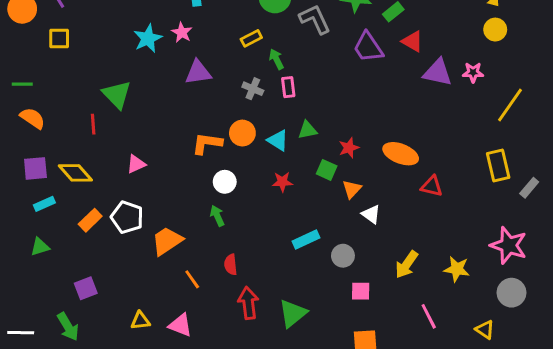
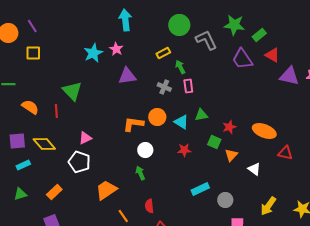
orange semicircle: (33, 118) -> (30, 107), moved
white triangle: (371, 214) -> (254, 169), moved
white pentagon: (127, 217) -> (79, 162), moved
orange rectangle: (90, 220) -> (54, 192), moved

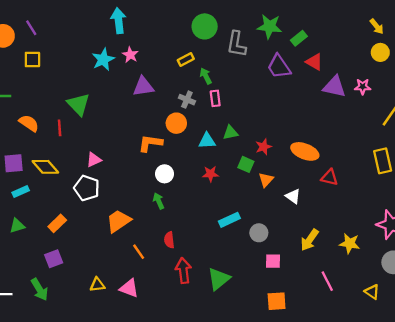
cyan arrow: (125, 20) -> (119, 21), moved
gray L-shape: (206, 40) -> (236, 44), turned -145
orange circle: (157, 117) -> (176, 123), moved
cyan triangle: (181, 122) -> (207, 141), turned -35

